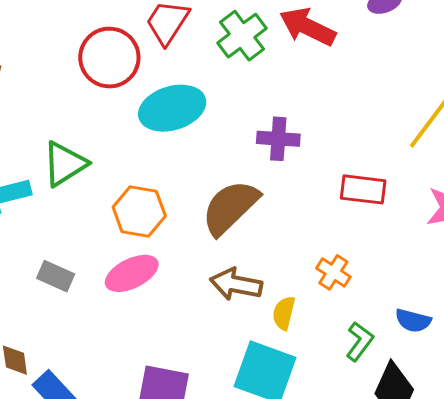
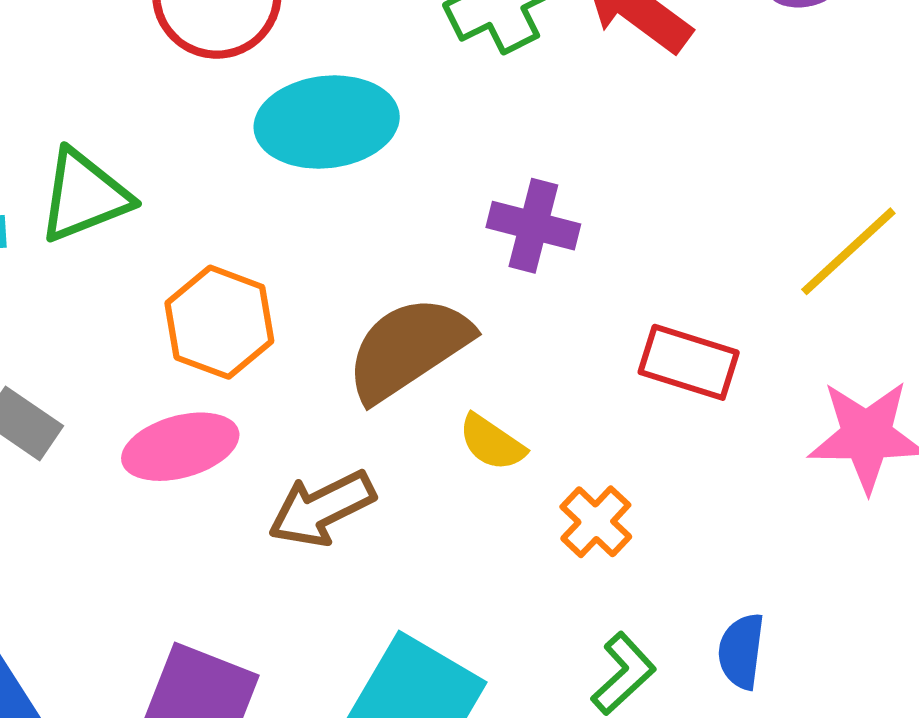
brown arrow: (236, 284) -> (322, 508), moved, turned -48
yellow semicircle: (284, 313) -> (492, 443), moved, turned -80
blue semicircle: (413, 321) -> (741, 651), turned 72

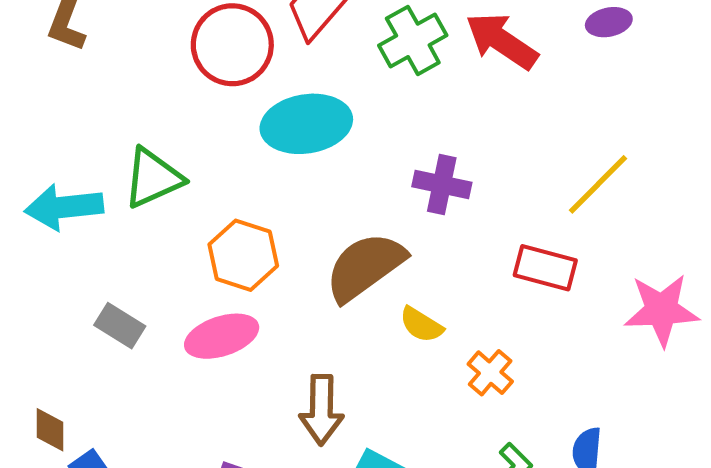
yellow line: (848, 251) -> (598, 184), moved
brown arrow: (322, 508) -> (321, 410), moved, turned -60

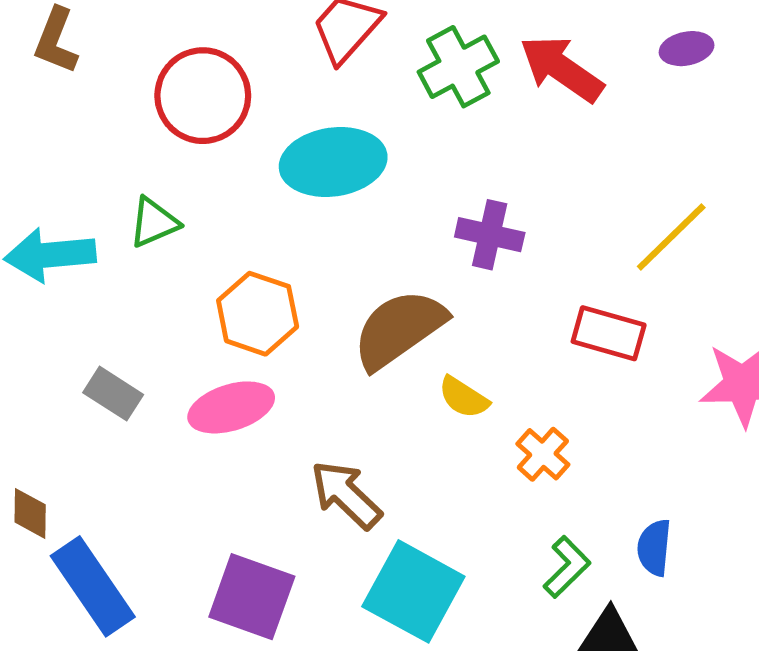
red circle: (232, 45) -> (203, 96), moved
green triangle: (153, 178) -> (154, 222), size x0.7
brown arrow: (321, 410) -> (346, 495), turned 132

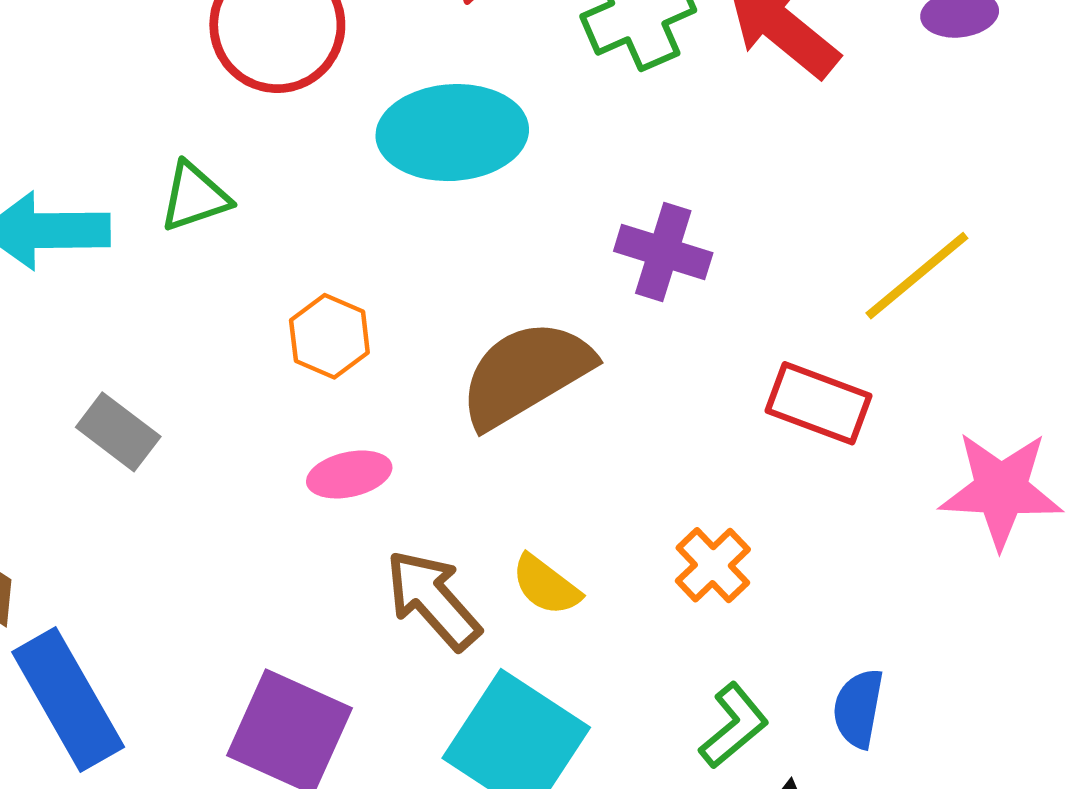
orange hexagon: (258, 314) -> (329, 336), size x0.7
yellow semicircle: (464, 397) -> (546, 585), moved
pink ellipse: (231, 407) -> (349, 474), moved, size x0.7

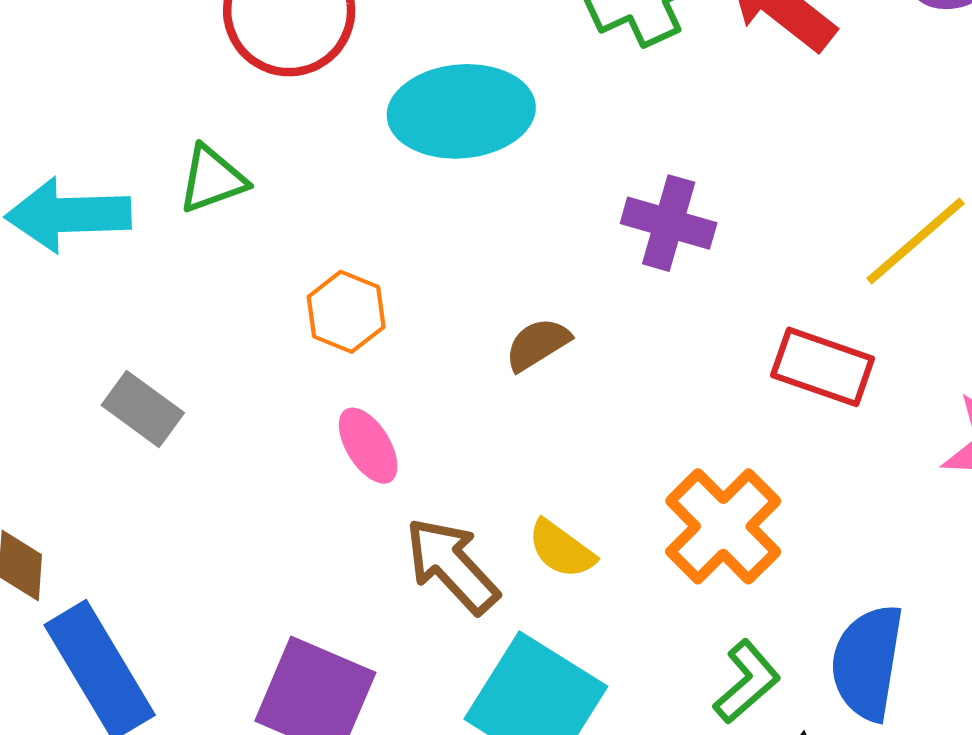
brown semicircle: (526, 374) -> (538, 344), size x0.5
pink ellipse: (349, 474) -> (368, 446), turned 72
orange cross: (713, 565) -> (723, 526), size x1.6
blue semicircle: (858, 708) -> (867, 662), size x1.5

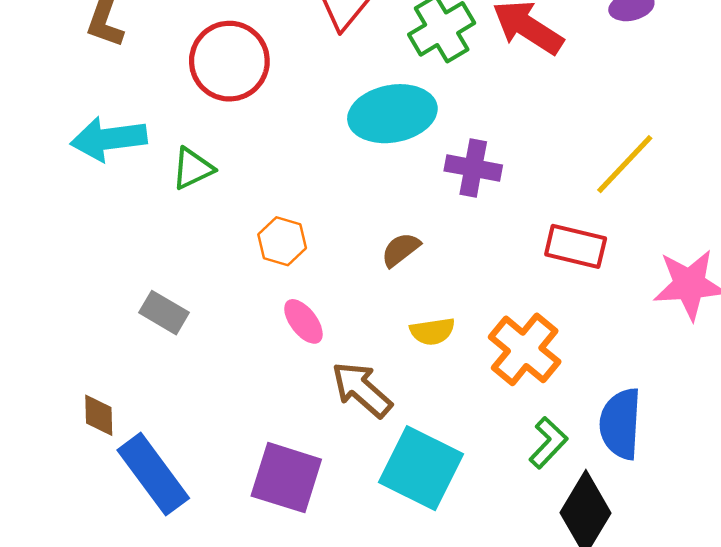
cyan ellipse: (461, 111) -> (392, 114), moved
cyan arrow: (68, 215) -> (109, 139), moved
yellow semicircle: (561, 549) -> (432, 331), moved, turned -39

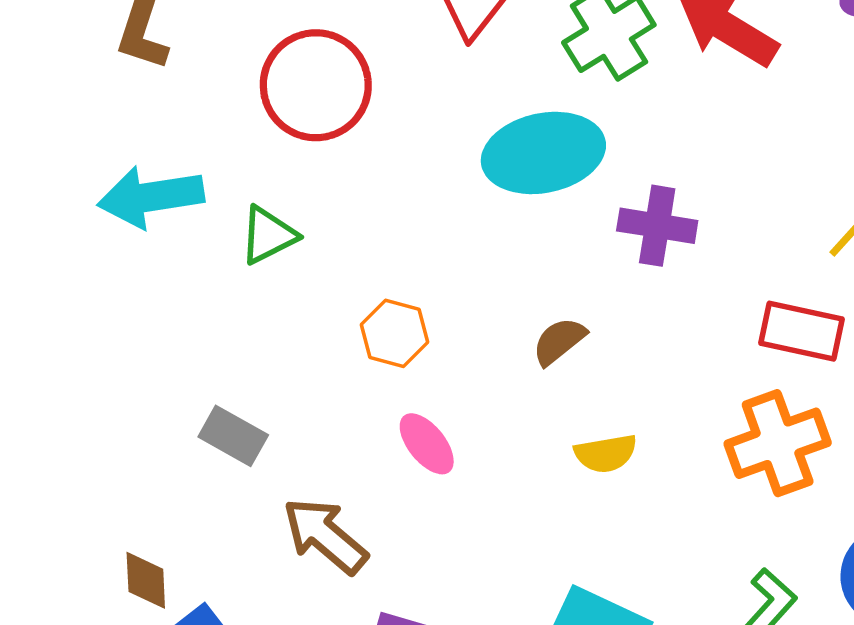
orange cross: (525, 349) -> (778, 443), moved, turned 32
brown arrow: (362, 390) -> (325, 536), moved

